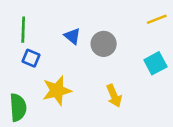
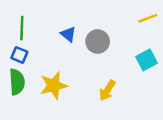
blue square: (31, 58) -> (19, 55), moved
yellow arrow: (114, 96) -> (107, 90), turned 55
green semicircle: (18, 107) -> (17, 82), moved

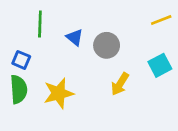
green line: (22, 28) -> (40, 24), moved
yellow arrow: (107, 90) -> (120, 84), moved

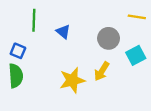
yellow line: (161, 20) -> (137, 17), turned 30
gray circle: (107, 45) -> (109, 38), moved
yellow star: (59, 93) -> (72, 80), moved

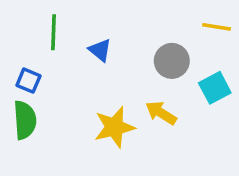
yellow arrow: (102, 71) -> (161, 113), turned 90

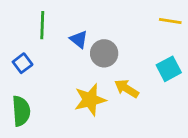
gray circle: (172, 61) -> (104, 53), moved
blue square: (28, 81) -> (23, 63), turned 30
green semicircle: (25, 120) -> (21, 111), moved

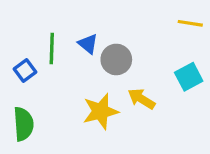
green line: (42, 25) -> (52, 48), moved

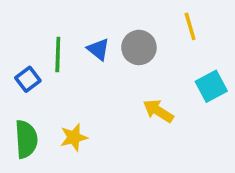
yellow line: (190, 23) -> (190, 26), moved, turned 65
gray circle: (116, 59) -> (139, 47), moved
yellow star: (101, 111) -> (74, 137), moved, size x0.7

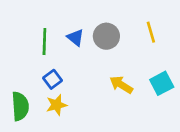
yellow line: (190, 26) -> (151, 32), moved
blue square: (28, 79) -> (53, 79), moved
cyan square: (211, 86) -> (162, 83), moved

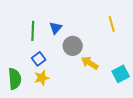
gray circle: (106, 36) -> (73, 46), moved
blue triangle: (75, 38) -> (56, 28), turned 32
cyan square: (162, 83) -> (121, 74), moved

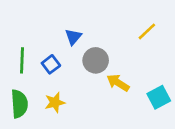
yellow line: (112, 24) -> (147, 31), turned 63
green line: (33, 31) -> (22, 60), moved
blue square: (39, 59) -> (51, 64), moved

